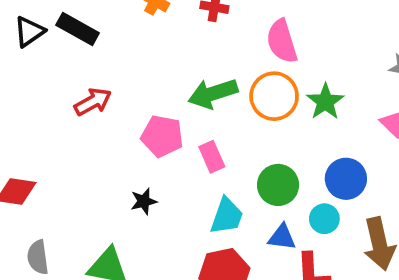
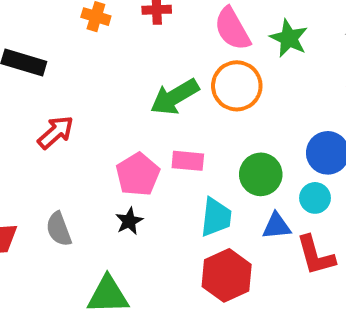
green star: (325, 102) -> (289, 38), moved
pink pentagon: (162, 136) -> (138, 175), moved, turned -30
pink rectangle: (212, 157) -> (188, 161), turned -48
gray semicircle: (38, 257) -> (59, 229), moved

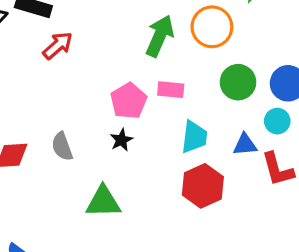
green arrow: (175, 97) -> (160, 36), turned 144
red arrow: (56, 132) -> (58, 46), moved
green circle: (261, 174) -> (238, 82), moved

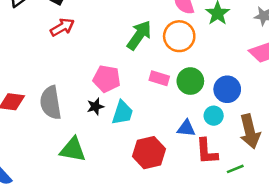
pink rectangle: (171, 90) -> (159, 78), moved
pink pentagon: (129, 101) -> (107, 79), turned 30
cyan trapezoid: (194, 137) -> (122, 113), moved
gray semicircle: (62, 146) -> (51, 103), size x1.5

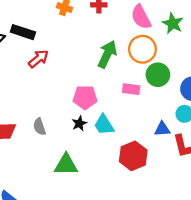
green circle: (190, 81) -> (158, 75), moved
gray semicircle: (51, 103) -> (39, 127), size x0.6
cyan trapezoid: (122, 113) -> (104, 125), turned 140

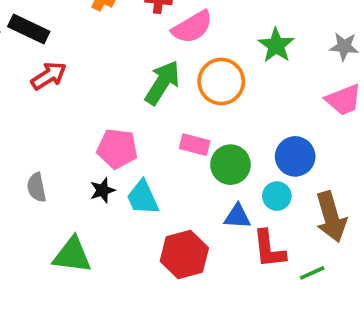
pink semicircle: (141, 17) -> (192, 27), moved, turned -100
green circle: (158, 75) -> (230, 165), moved

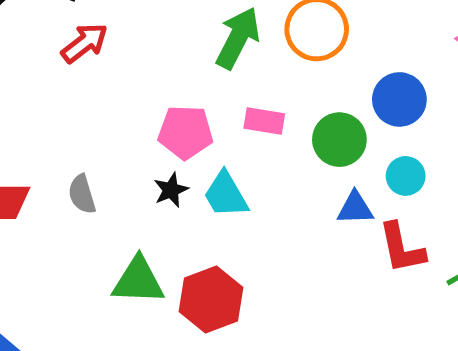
pink rectangle: (195, 145) -> (264, 121), moved
blue circle: (295, 156) -> (399, 99), moved
red hexagon: (184, 255) -> (211, 299), moved

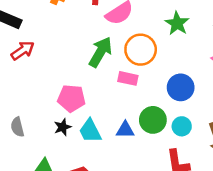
pink rectangle: (264, 121) -> (128, 78), moved
green circle: (339, 140) -> (153, 120), moved
blue triangle: (355, 208) -> (125, 130), moved

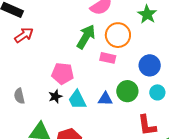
cyan circle: (182, 126) -> (157, 92), moved

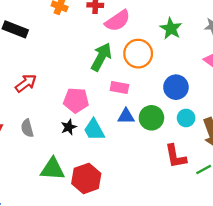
red arrow: (24, 35) -> (26, 83), moved
pink rectangle: (108, 58) -> (119, 88), moved
blue triangle: (105, 99) -> (126, 116), moved

